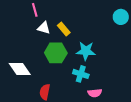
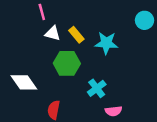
cyan star: (86, 51) -> (106, 43), moved
cyan cross: (81, 74) -> (97, 88), turned 35

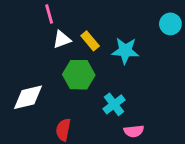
white triangle: (53, 33) -> (62, 39), turned -35
white diamond: (24, 82) -> (28, 97), turned -68

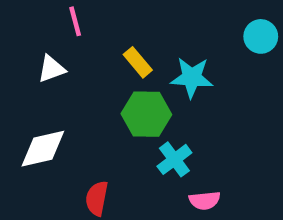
white triangle: (62, 39) -> (51, 69), moved
green hexagon: (79, 75) -> (146, 114), moved

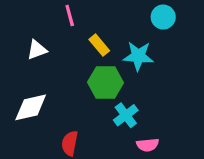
pink line: (75, 21) -> (70, 15), moved
cyan circle: (261, 36) -> (163, 17), moved

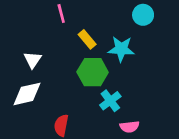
white triangle: (37, 50) -> (33, 60), moved, turned -36

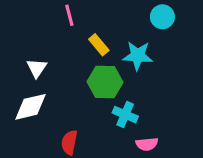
cyan cross: (110, 101) -> (125, 115), turned -30

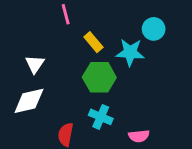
cyan circle: (162, 17) -> (154, 29), moved
cyan cross: (125, 115) -> (101, 117), moved

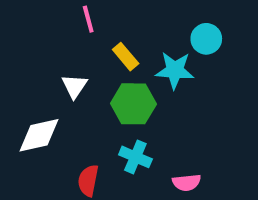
white triangle: (35, 64) -> (74, 86), moved

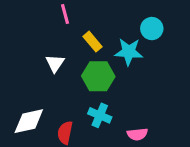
white diamond: (39, 135) -> (29, 121), moved

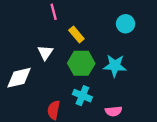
cyan star: (129, 52) -> (115, 66), moved
white diamond: (29, 121) -> (19, 78), moved

